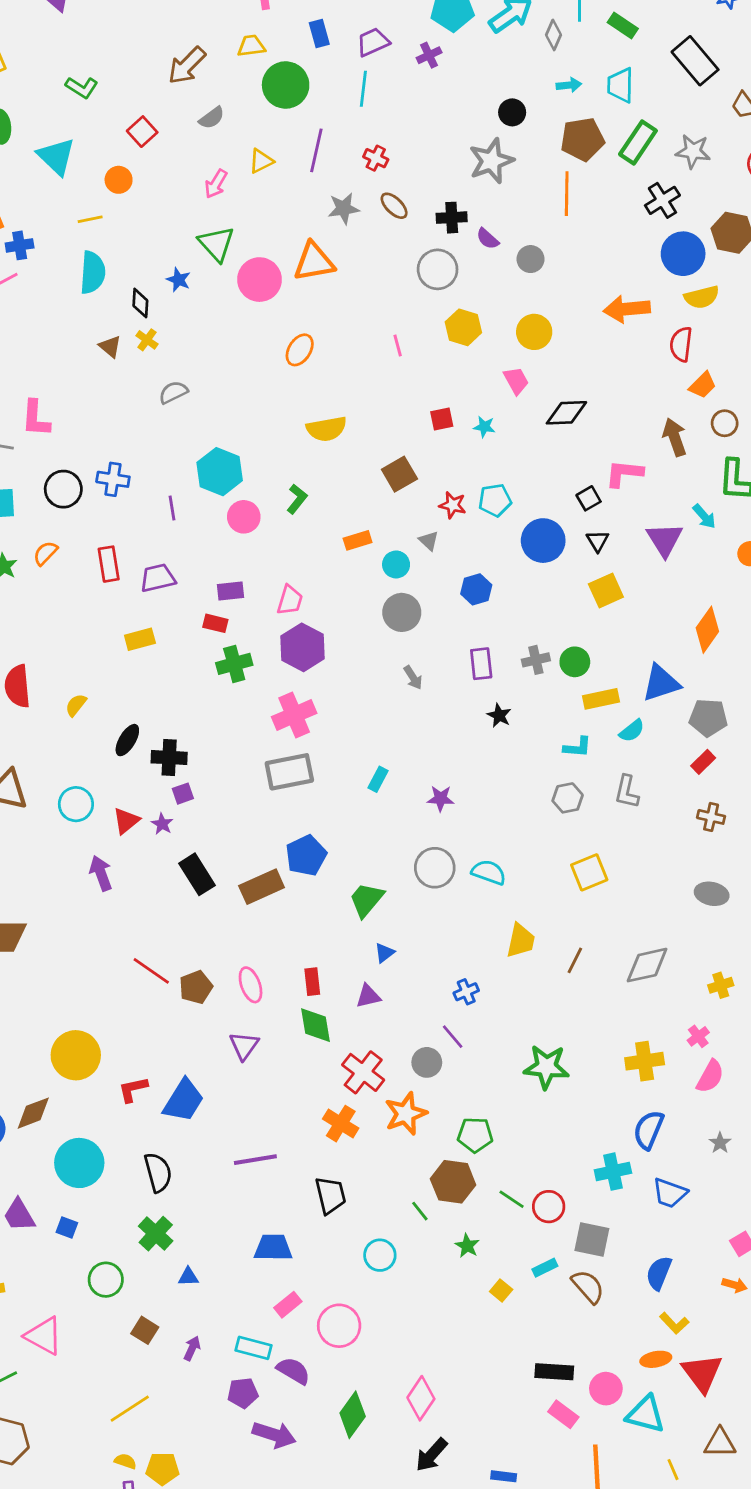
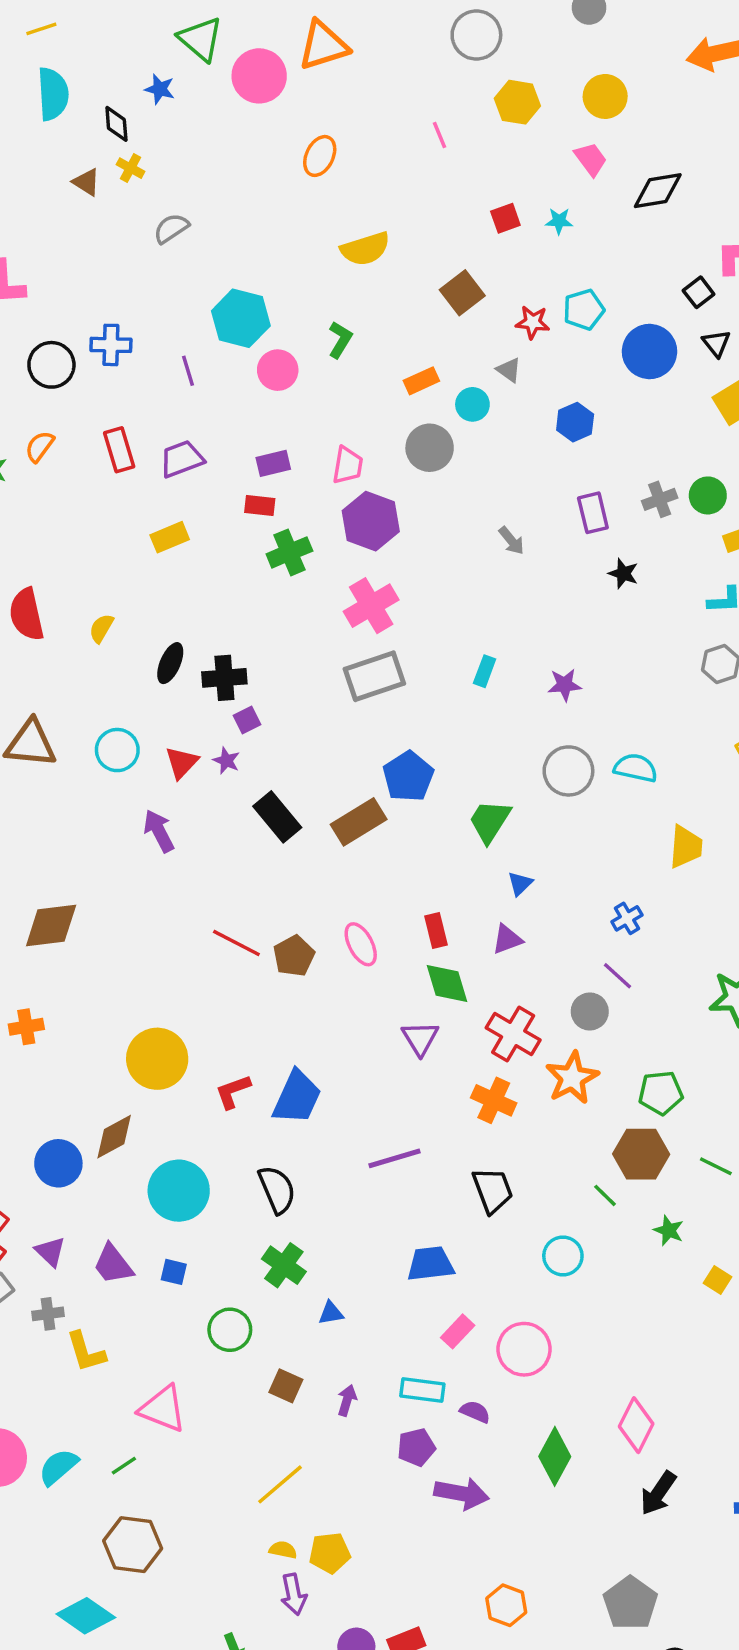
gray circle: (402, 612) -> (430, 448), moved
purple triangle: (244, 1046) -> (420, 1038), moved
purple semicircle: (293, 1371) -> (475, 1412), size x0.7

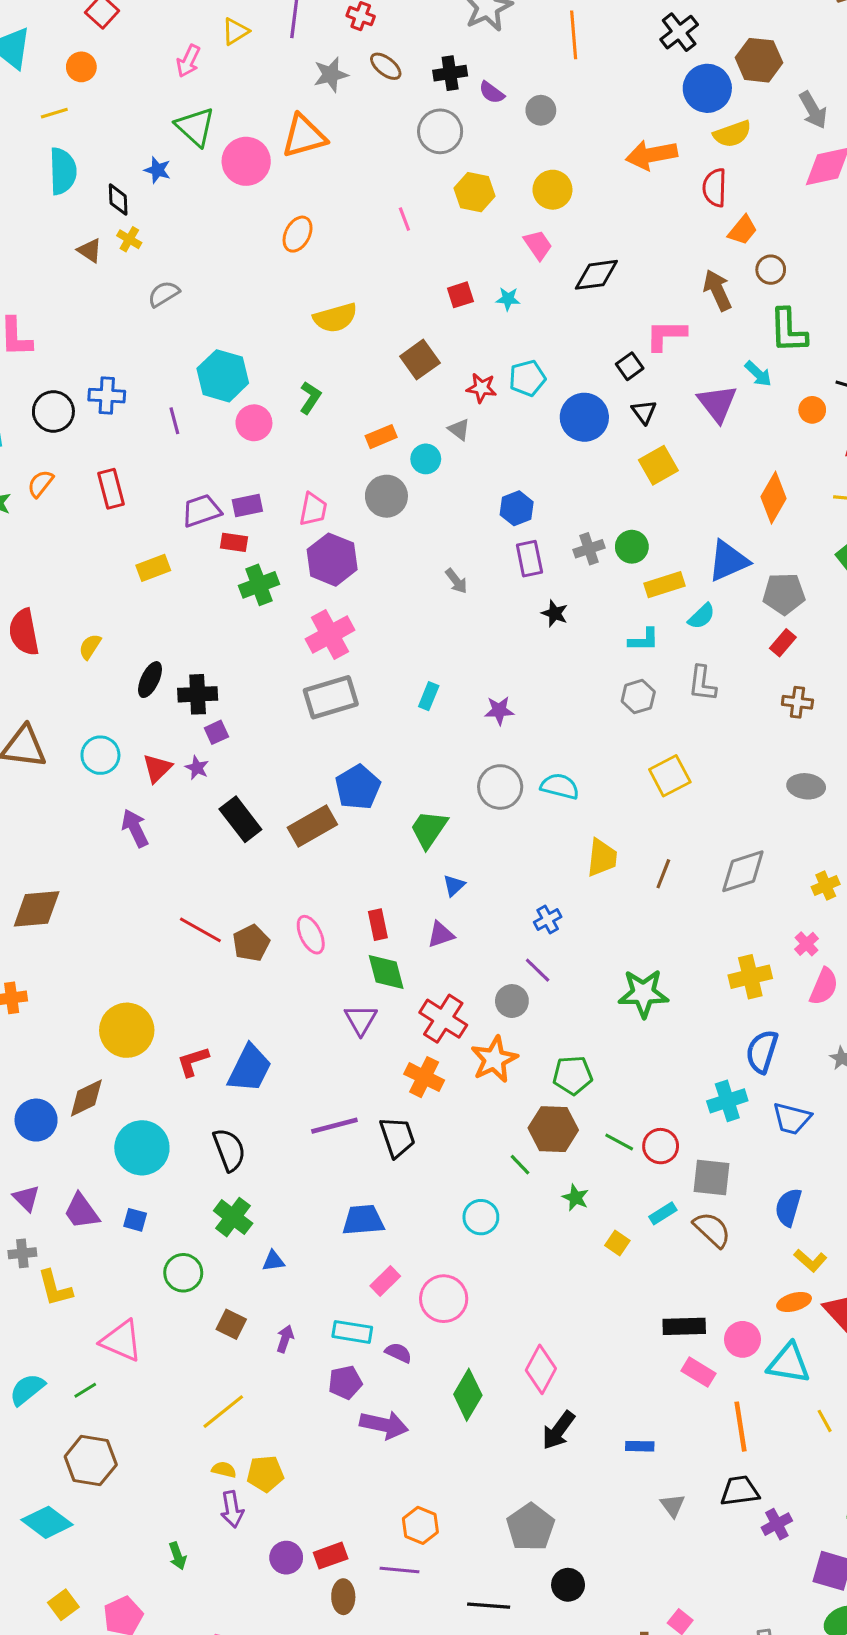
blue hexagon: (575, 422) -> (517, 508), moved
purple trapezoid: (182, 459) -> (201, 511), moved
black trapezoid: (493, 1190) -> (397, 1137), moved

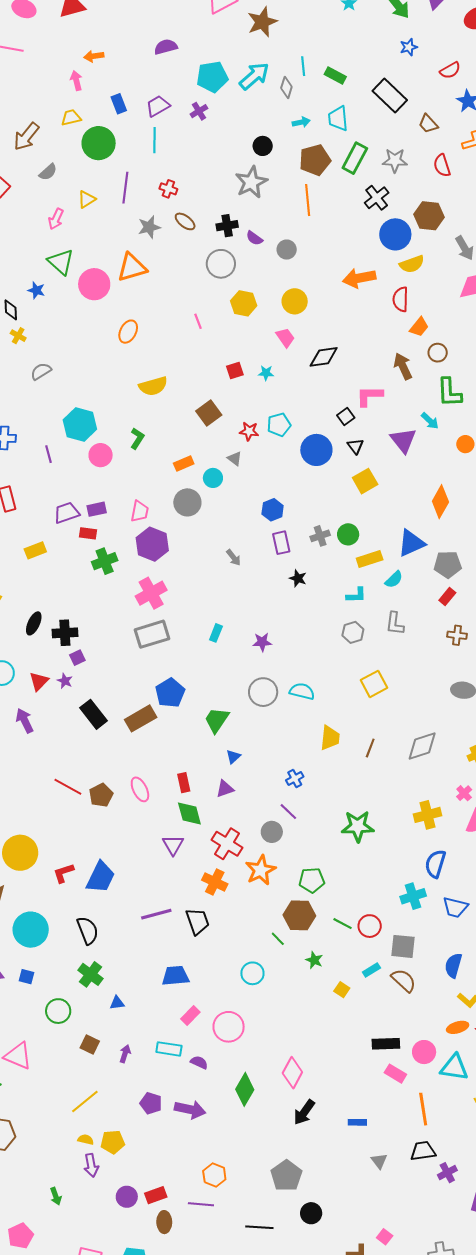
purple pentagon: (345, 1382) -> (151, 1103), moved, turned 30

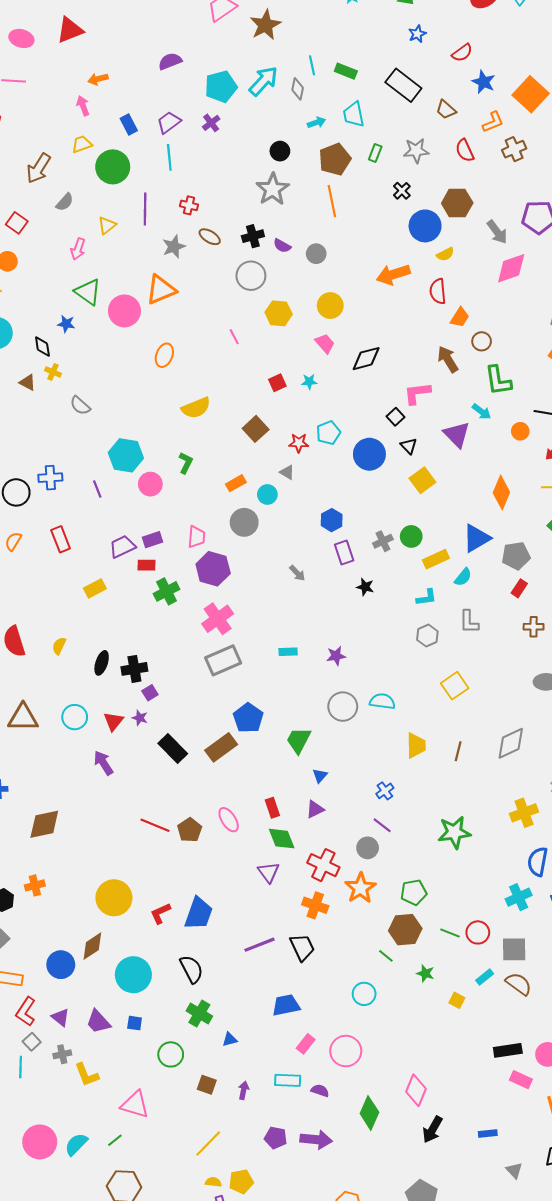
green rectangle: (355, 158) -> (375, 153), size x0.6
black cross: (377, 198) -> (402, 191), size x0.7
yellow semicircle: (412, 264) -> (445, 254), size x0.7
gray semicircle: (41, 371) -> (80, 406), turned -100
cyan rectangle: (216, 633) -> (288, 652), turned 72

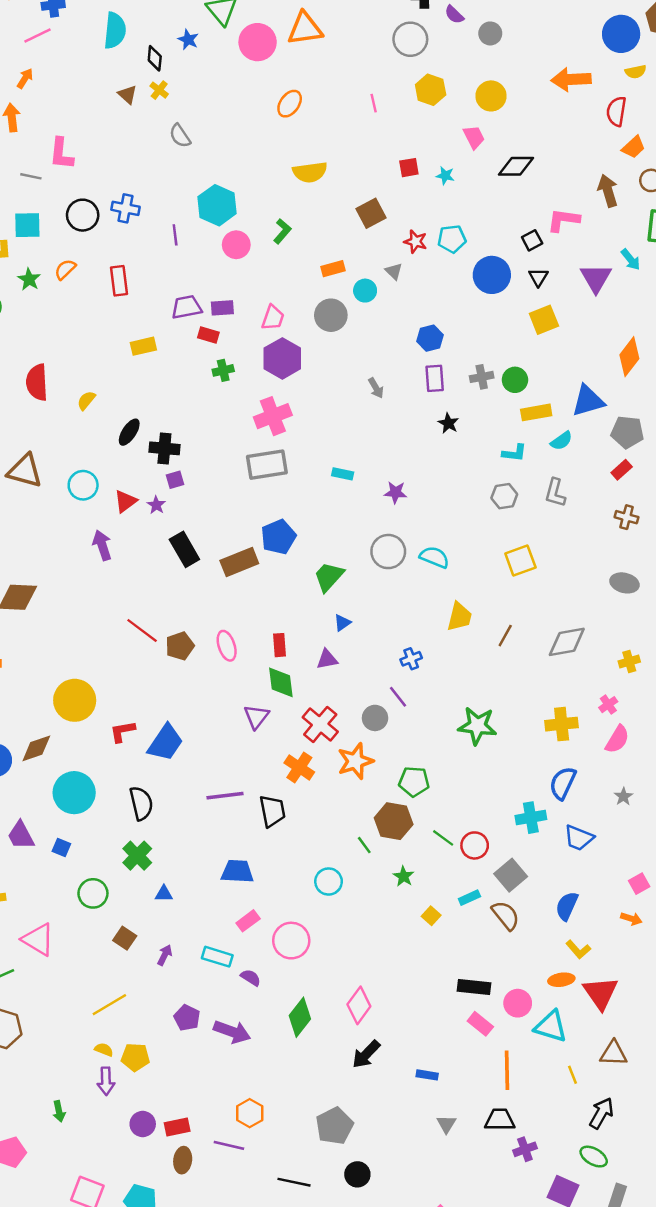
green cross: (167, 591) -> (223, 370), size x0.7
gray square: (514, 949) -> (511, 875), turned 36

